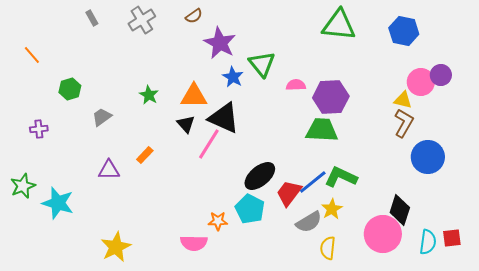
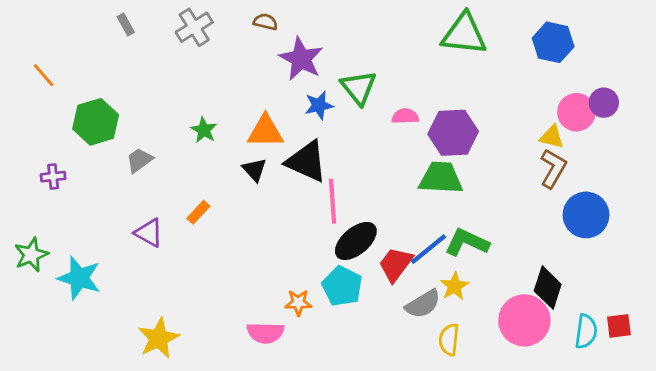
brown semicircle: (194, 16) -> (265, 22), turned -132
blue star: (233, 77) -> (319, 105), turned 30
green hexagon: (70, 89) -> (96, 122), size x1.5
pink line: (209, 144) -> (333, 201), moved, turned -36
purple triangle: (109, 170) -> (149, 233), turned 30

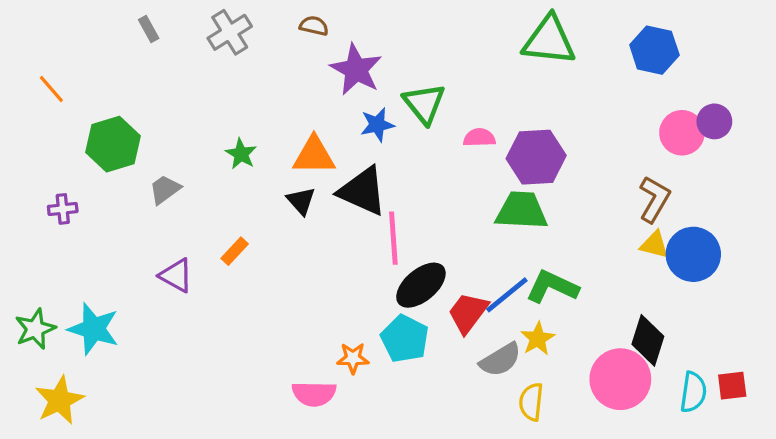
yellow triangle: (552, 137) -> (654, 245), moved
green star: (31, 255) -> (35, 329), moved
yellow star: (159, 338) -> (59, 400), moved

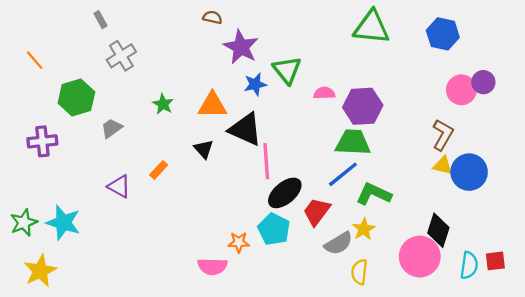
gray cross: (230, 32) -> (121, 56), moved
black triangle: (301, 201) -> (204, 149), moved
purple cross: (63, 209) -> (42, 141), size x1.5
blue line: (507, 295) -> (343, 174), moved

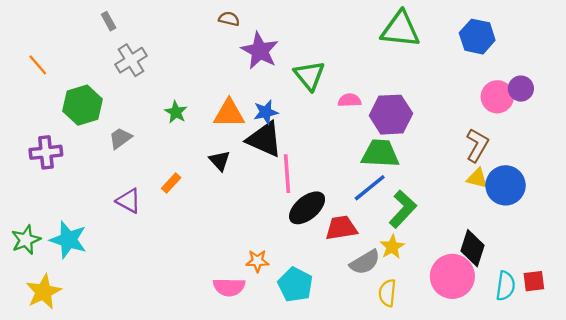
blue star: (255, 84) -> (266, 112), moved
green L-shape: (374, 194) -> (403, 209), turned 108
red trapezoid: (317, 212) -> (341, 228), turned 44
cyan pentagon: (274, 229) -> (295, 285), moved

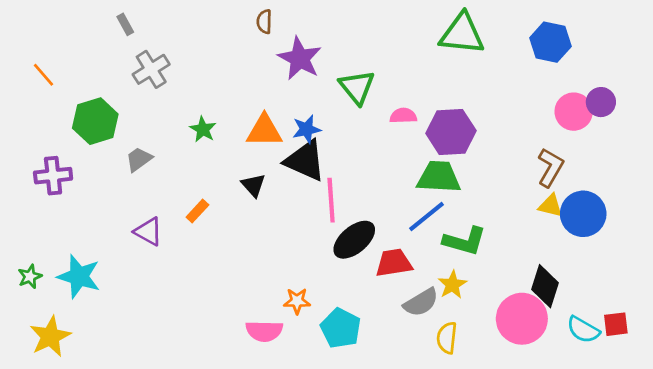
brown semicircle: (229, 19) -> (264, 22), turned -102
green L-shape: (403, 209) -> (465, 241), turned 63
green star: (26, 240) -> (30, 276), size x0.7
cyan semicircle: (506, 286) -> (583, 330), turned 112

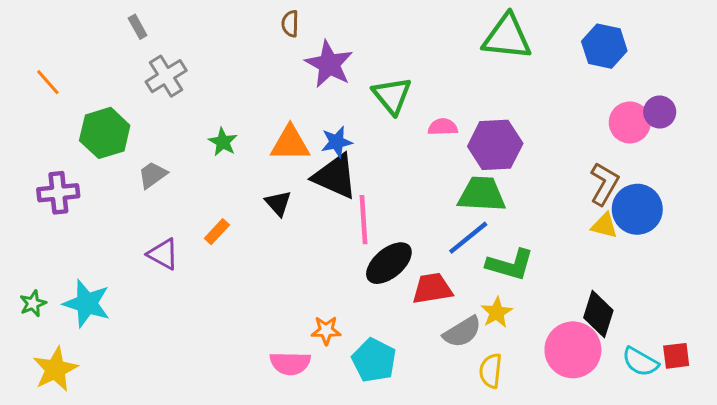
blue circle: (583, 214) -> (637, 209), moved

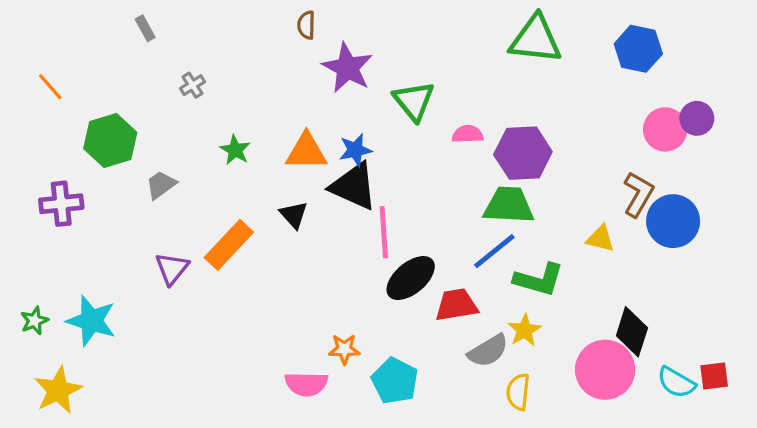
gray cross: (166, 76) -> (192, 85), moved, size x0.6
yellow triangle: (604, 226) -> (600, 239), moved
orange rectangle: (217, 232) -> (229, 245), size x1.8
purple triangle: (163, 254) -> (172, 269), turned 40

